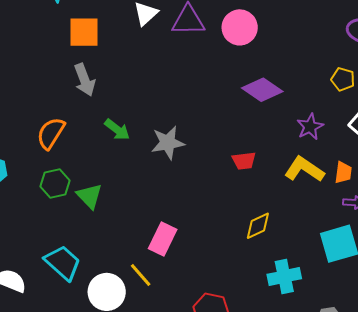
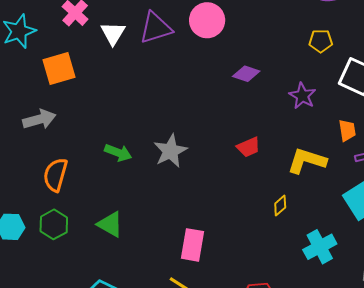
gray arrow: (85, 80) -> (39, 119), moved, turned -68
purple diamond: (262, 90) -> (246, 74), size x0.7
yellow L-shape: (304, 169) -> (307, 161), moved
green hexagon: (55, 183) -> (54, 224), moved
yellow diamond: (258, 226) -> (280, 205), size x0.7

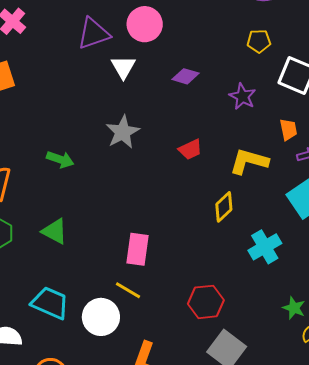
white triangle: (113, 33) -> (123, 67), moved
gray star: (170, 151) -> (123, 132), moved
yellow diamond: (280, 205) -> (224, 207), size x1.4

